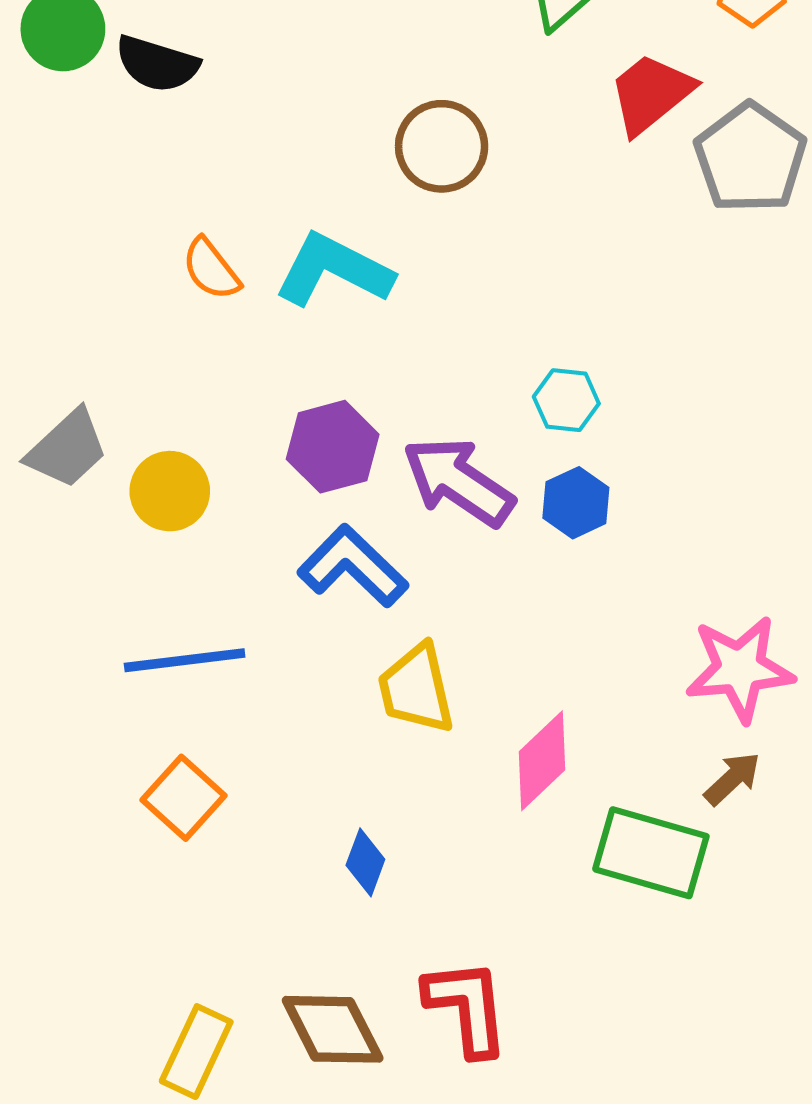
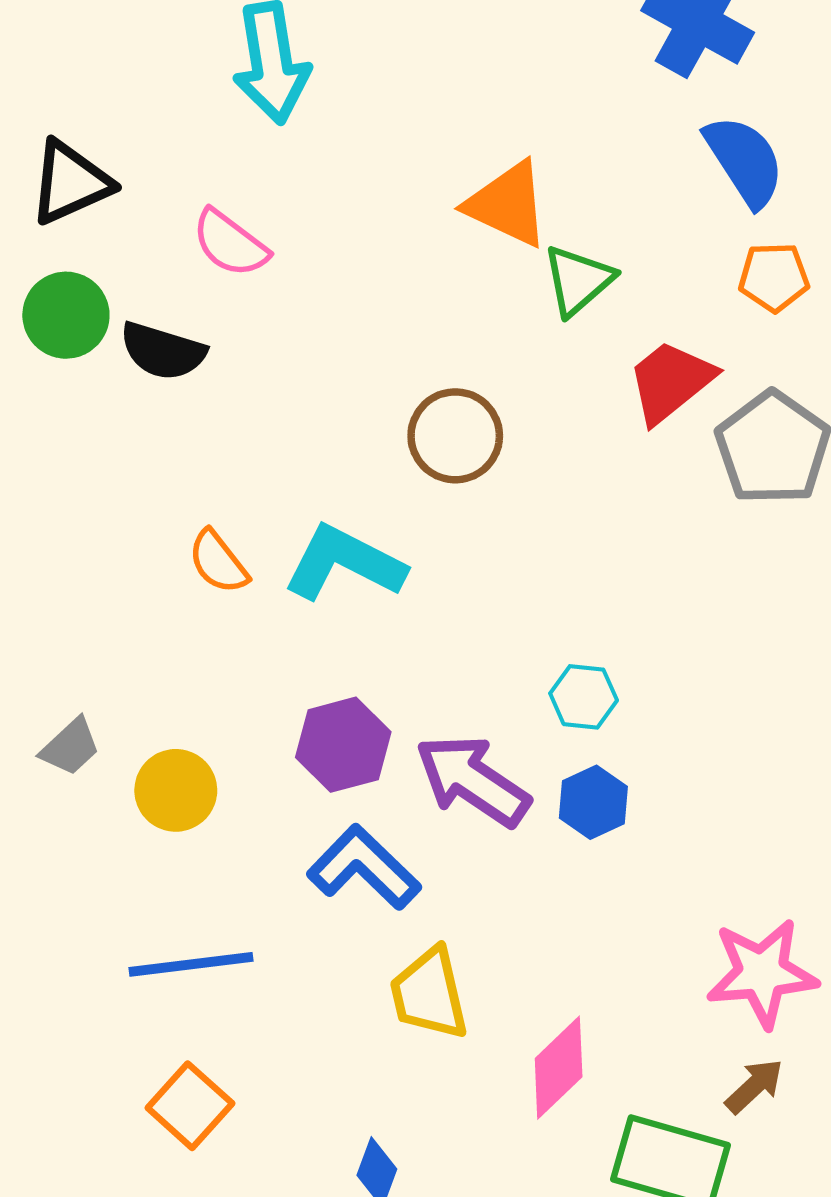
gray trapezoid: (67, 449) -> (70, 747), size x0.7

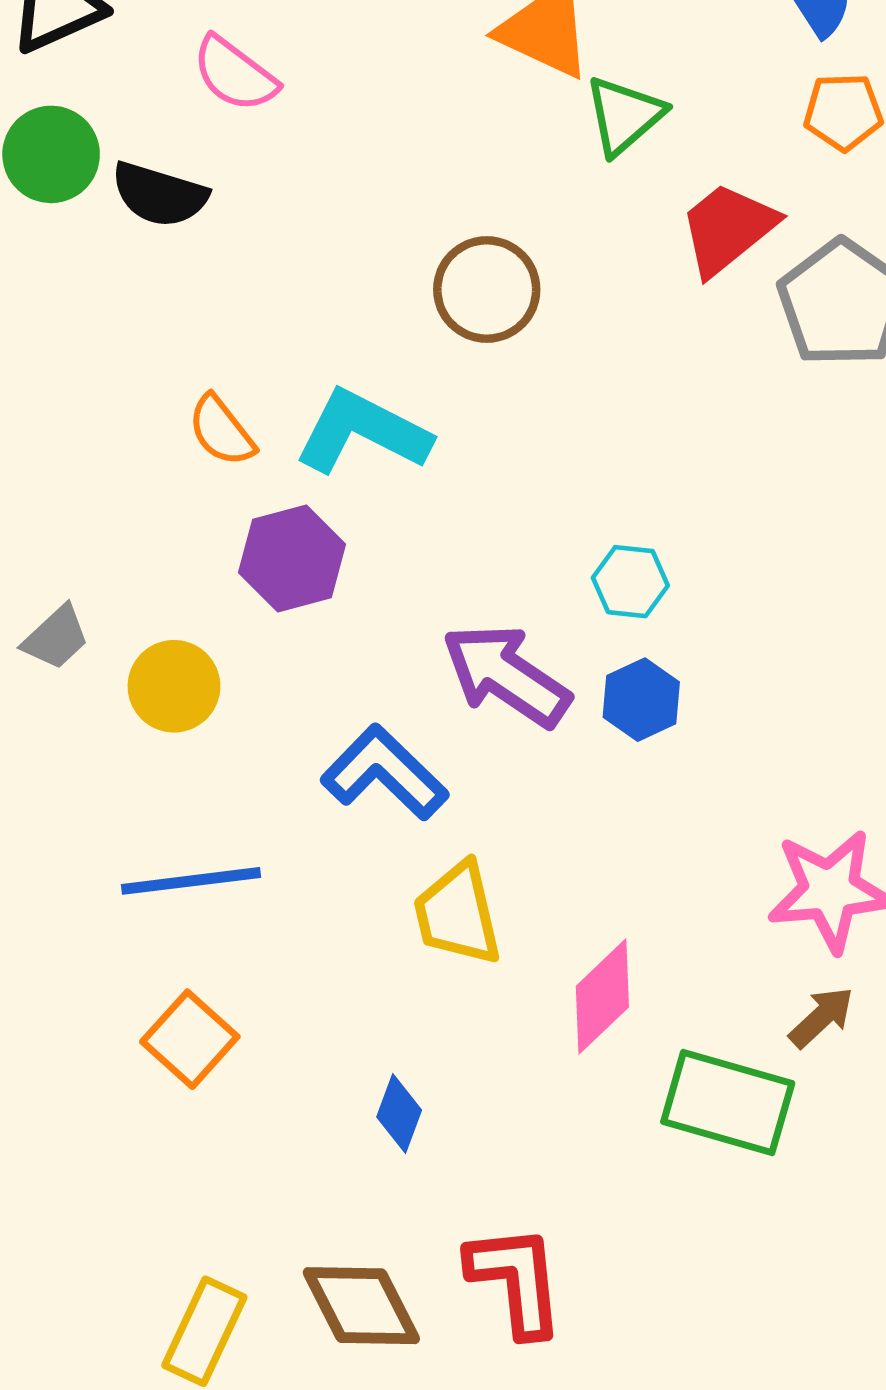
purple hexagon: (343, 745) -> (292, 558), moved

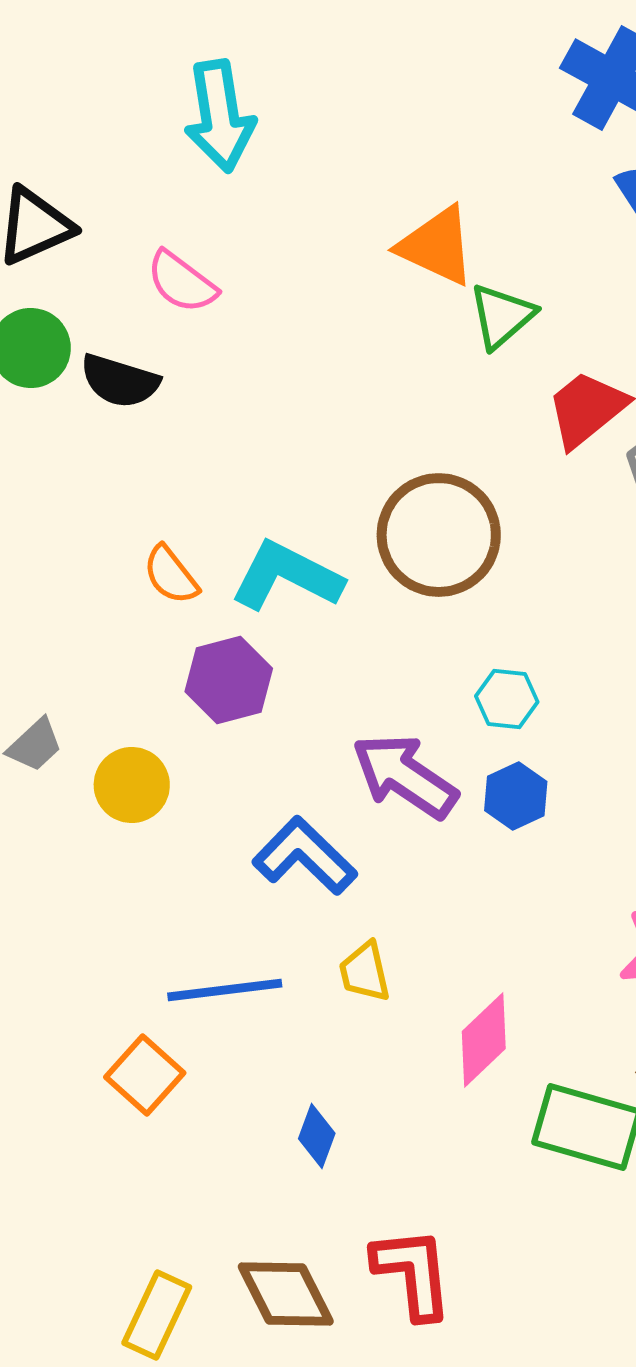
brown circle: (487, 289) -> (439, 535), moved, size x1.4
blue line: (191, 881) -> (225, 990), moved
yellow trapezoid: (458, 914) -> (365, 972), size x0.7

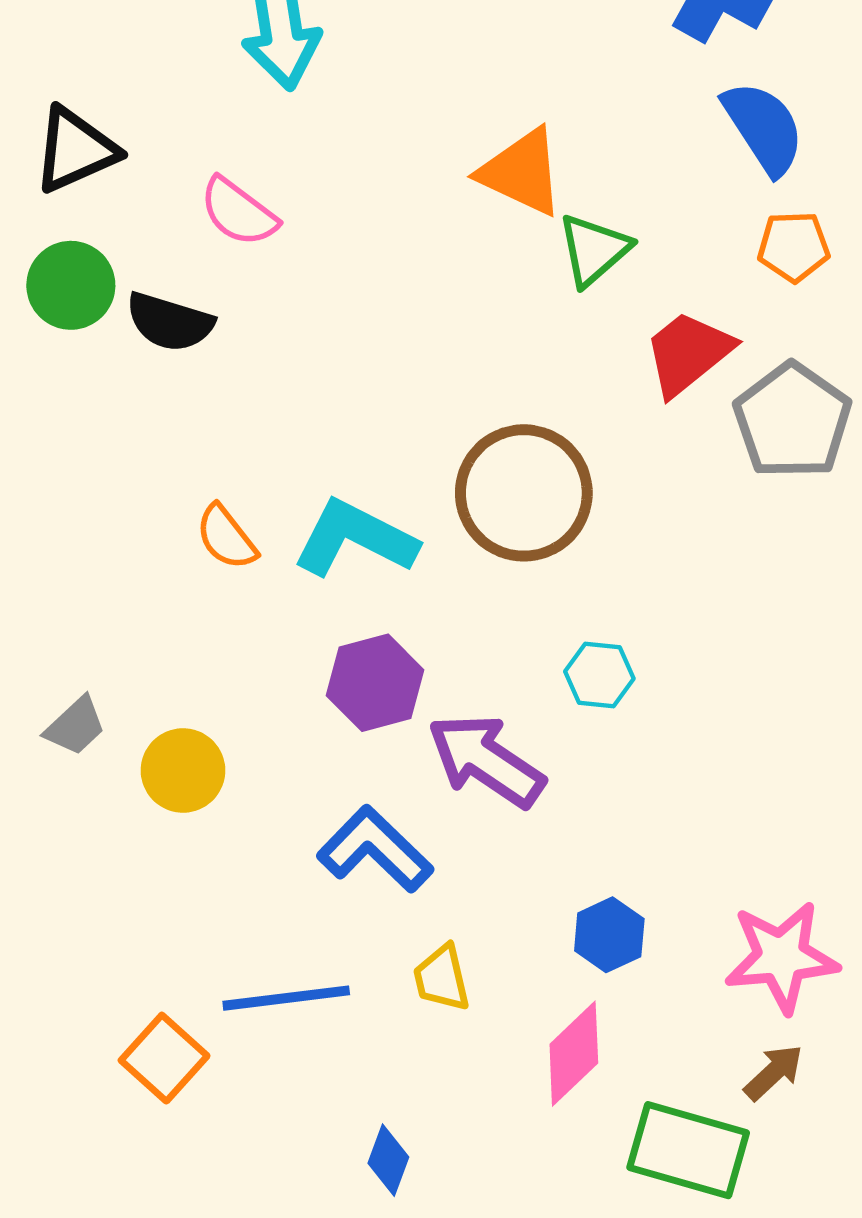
purple hexagon: (229, 680) -> (375, 683), moved
blue hexagon: (516, 796) -> (609, 935), moved
orange square: (145, 1075) -> (164, 1058), moved

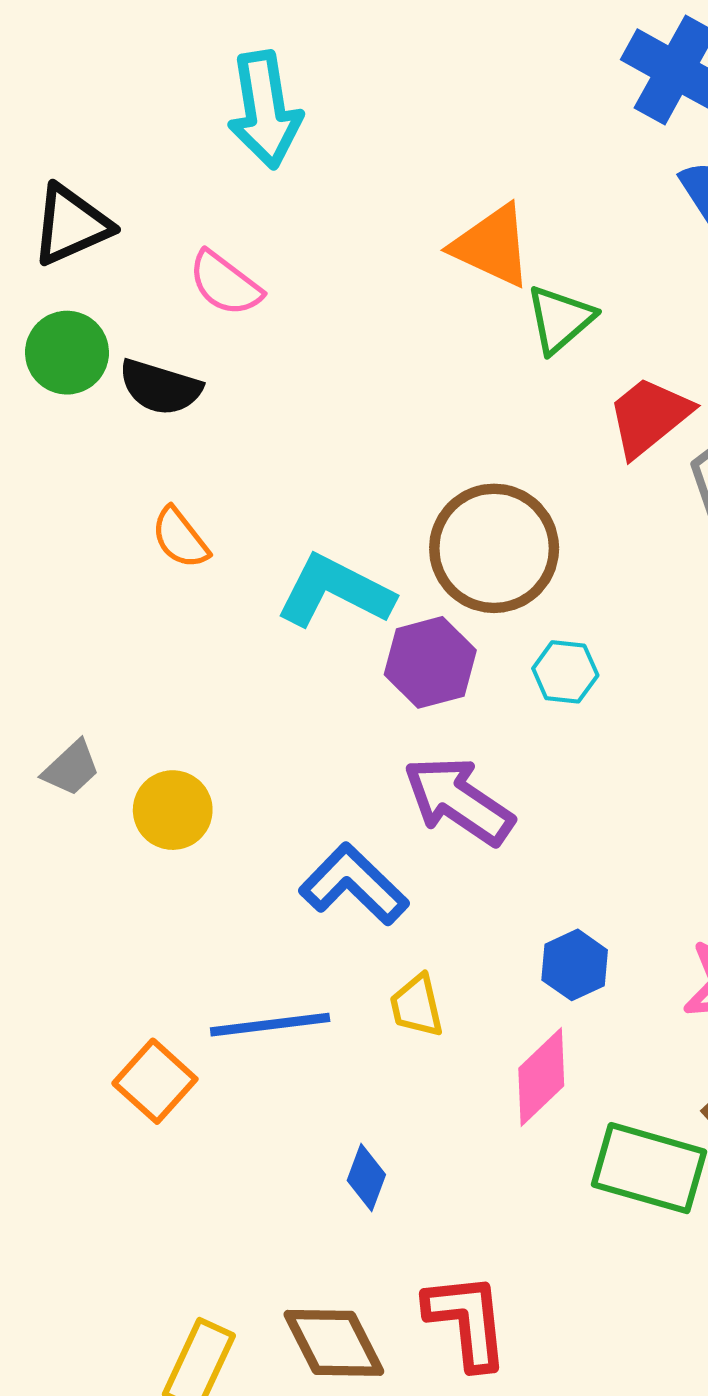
orange semicircle: (226, 537) -> (180, 538), moved
cyan hexagon: (599, 675) -> (565, 672), moved
purple hexagon: (375, 683) -> (430, 662), moved

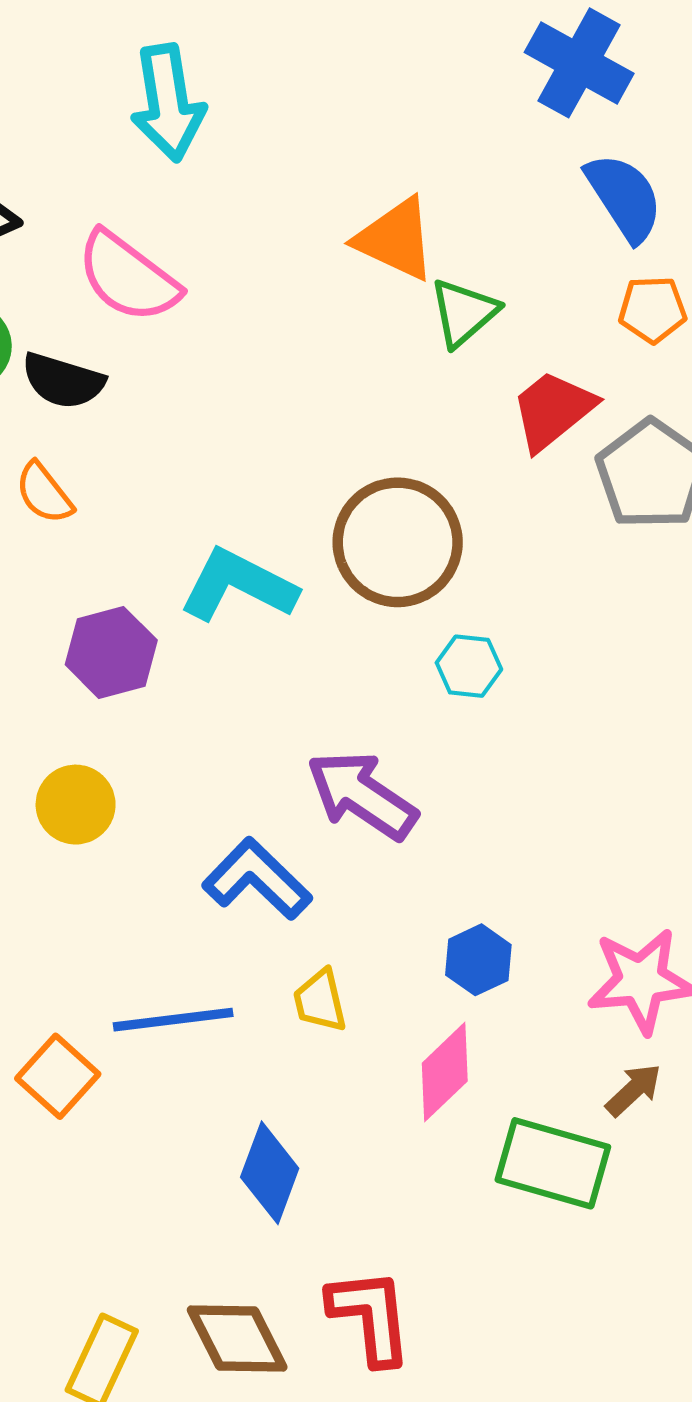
pink semicircle: (225, 284) -> (128, 277), size x1.4
orange semicircle: (180, 538) -> (44, 493), moved
purple hexagon: (430, 662) -> (111, 652), moved
blue diamond: (366, 1177) -> (270, 1173), size x1.5

